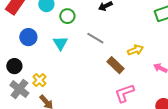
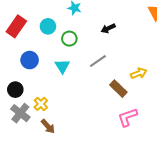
gray line: (95, 38) -> (98, 61), turned -66

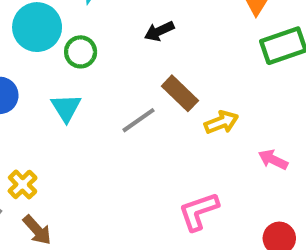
cyan circle: (48, 26) -> (37, 27), size x1.5
gray line: (98, 61) -> (139, 120), moved
brown rectangle: (118, 89) -> (180, 93), moved

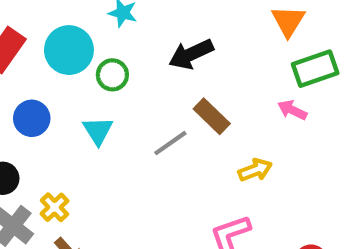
black arrow: (159, 31) -> (191, 54), size x1.5
yellow arrow: (221, 122) -> (255, 170), moved
pink arrow: (273, 160) -> (292, 110), moved

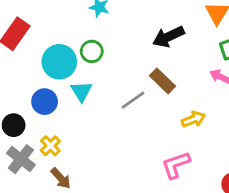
cyan circle: (69, 50) -> (59, 62), moved
black arrow: (191, 54) -> (168, 37), moved
blue circle: (32, 118) -> (45, 102), moved

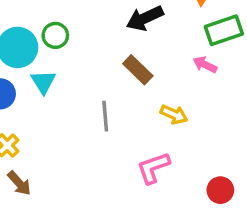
gray line: (133, 100) -> (105, 116), moved, turned -60
yellow arrow: (193, 119) -> (174, 114), turned 45

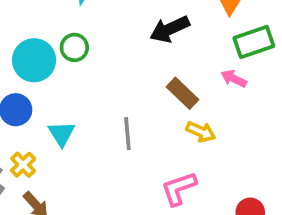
brown rectangle: (138, 70) -> (182, 93), moved
cyan triangle: (43, 82) -> (62, 134), moved

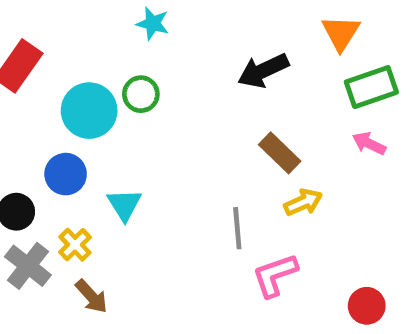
pink arrow: (234, 79) -> (369, 143), moved
yellow arrow: (201, 132) -> (303, 202), turned -48
gray line: (127, 134) -> (237, 228), moved

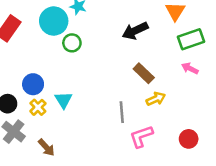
cyan circle: (89, 111) -> (54, 21), moved
yellow cross: (75, 245) -> (38, 107), moved
red circle: (367, 306) -> (189, 139), moved

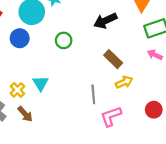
green circle: (72, 43) -> (64, 40), moved
blue circle: (33, 84) -> (20, 38), moved
red circle: (189, 139) -> (154, 110), moved
brown arrow: (46, 147) -> (25, 114), moved

